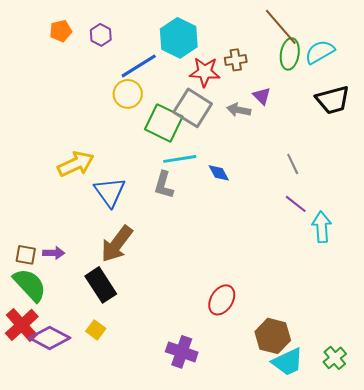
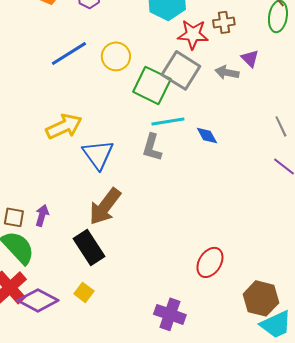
blue line: (139, 66) -> (69, 53), moved
purple arrow: (54, 253) -> (42, 215), turned -75

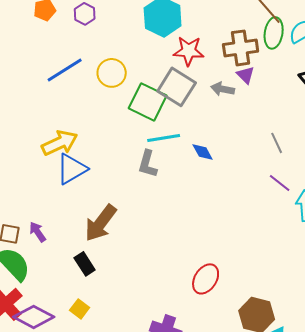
brown cross: (224, 22) -> (241, 48), moved, size x1.6
blue triangle: (98, 154) -> (72, 169), moved, turned 36
purple arrow: (42, 215) -> (38, 232), turned -50
black rectangle: (89, 247) -> (85, 264), size x0.7

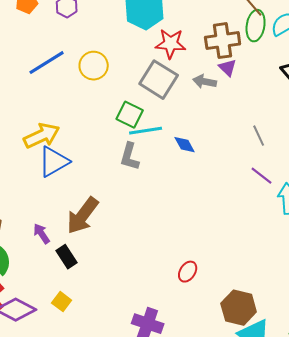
green square: (148, 102) -> (130, 115), moved, size x0.7
purple arrow: (38, 232) -> (42, 234), moved
red ellipse: (206, 279) -> (188, 272), size x0.7

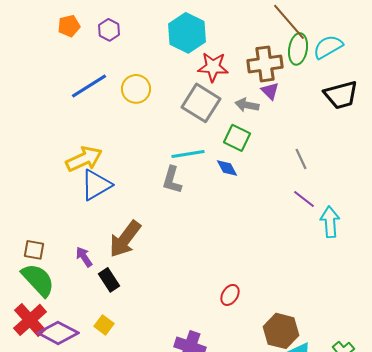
green square: (130, 115) -> (237, 138), moved

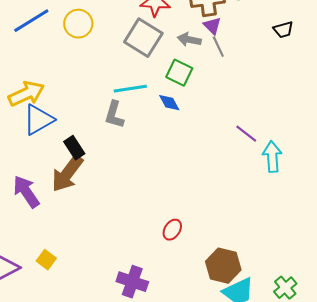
black trapezoid: (341, 95) -> (283, 30), size x0.6
gray line: (301, 159) -> (218, 47), moved
purple arrow: (84, 257) -> (26, 192), size x1.6
black rectangle: (109, 280) -> (74, 148), moved

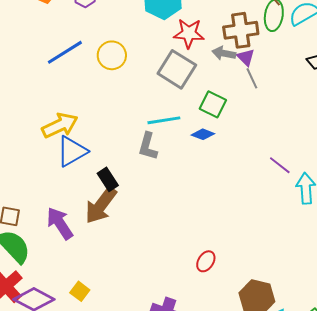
gray arrow: (189, 40) -> (224, 53), moved
blue diamond: (169, 103) -> (203, 134), turned -40

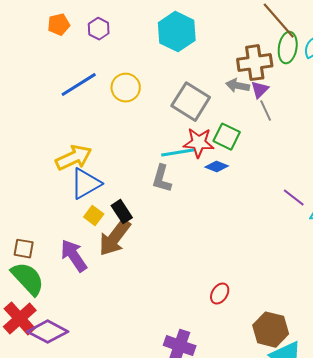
red star: (189, 33) -> (199, 143), moved
purple triangle: (246, 57) -> (260, 90), turned 30
yellow square: (80, 291) -> (94, 216), moved

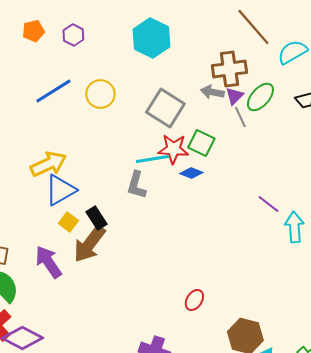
green ellipse: (288, 48) -> (260, 97), moved, turned 32

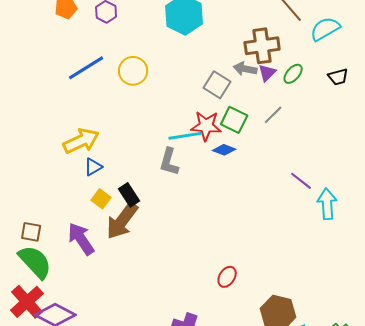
green ellipse: (260, 97) -> (293, 74), size x0.7
gray square: (165, 108) -> (217, 85), moved, size x0.7
gray line: (240, 117) -> (273, 115), moved, turned 70
blue triangle: (60, 190) -> (93, 167), size x0.6

